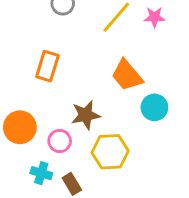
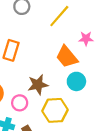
pink star: (154, 17) -> (86, 39), moved
cyan circle: (154, 107) -> (76, 81), moved

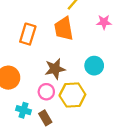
orange trapezoid: (67, 57) -> (64, 29), moved, turned 30
pink circle: (20, 103) -> (46, 92), moved

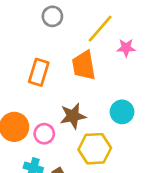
pink star: (104, 22) -> (126, 48), moved
pink circle: (46, 92) -> (44, 134), moved

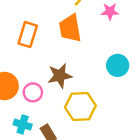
cyan circle: (122, 112) -> (118, 65), moved

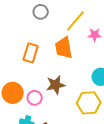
yellow hexagon: (80, 107) -> (89, 103), moved

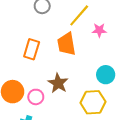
brown star: (56, 85) -> (58, 83), turned -30

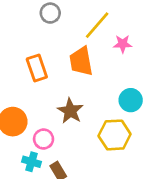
orange rectangle: (32, 49) -> (37, 68), turned -36
pink circle: (36, 97) -> (44, 139), moved

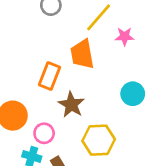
orange rectangle: (37, 68) -> (49, 76), moved, turned 40
yellow hexagon: (115, 135) -> (99, 140), moved

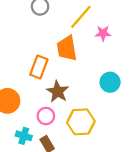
pink circle: (44, 133) -> (46, 116), moved

